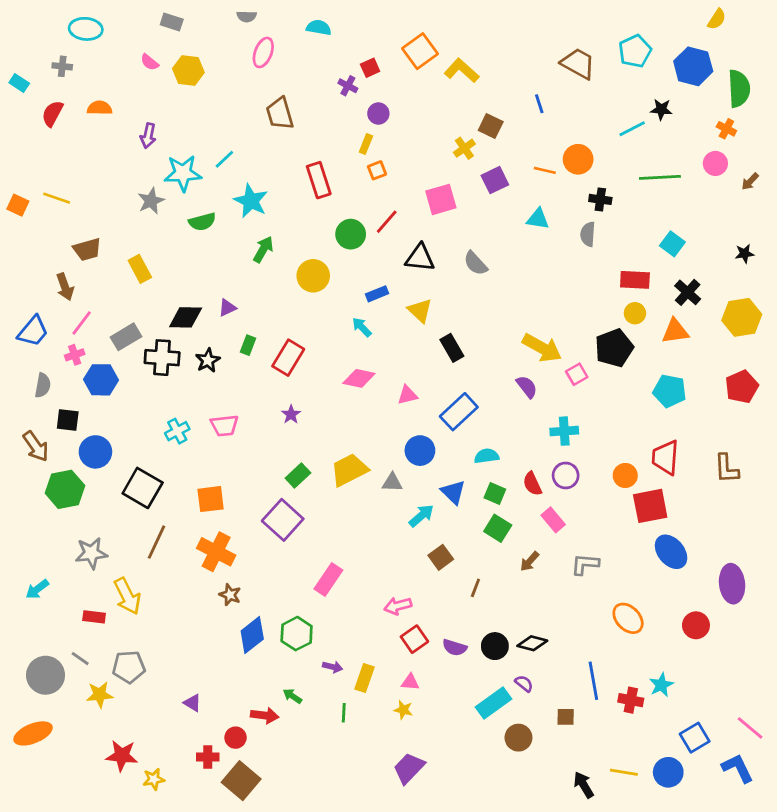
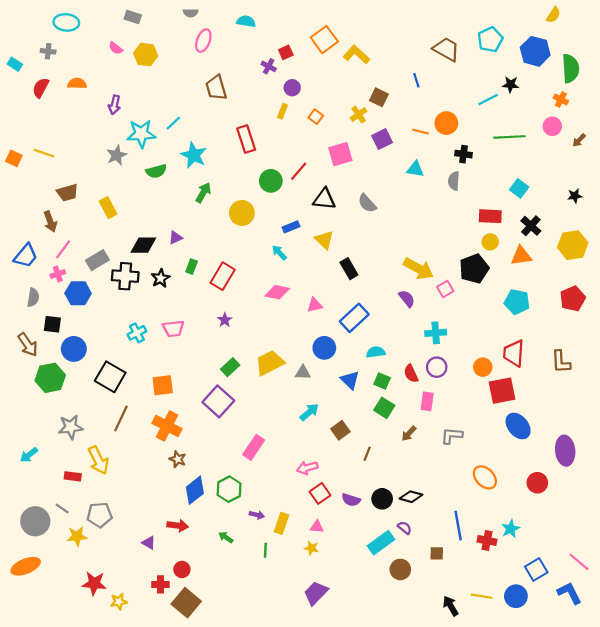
orange square: (377, 170) -> (316, 117), moved, turned -32
cyan arrow: (421, 516) -> (309, 412), moved
pink rectangle: (553, 520) -> (427, 401), turned 48
red arrow: (265, 715) -> (178, 526), moved

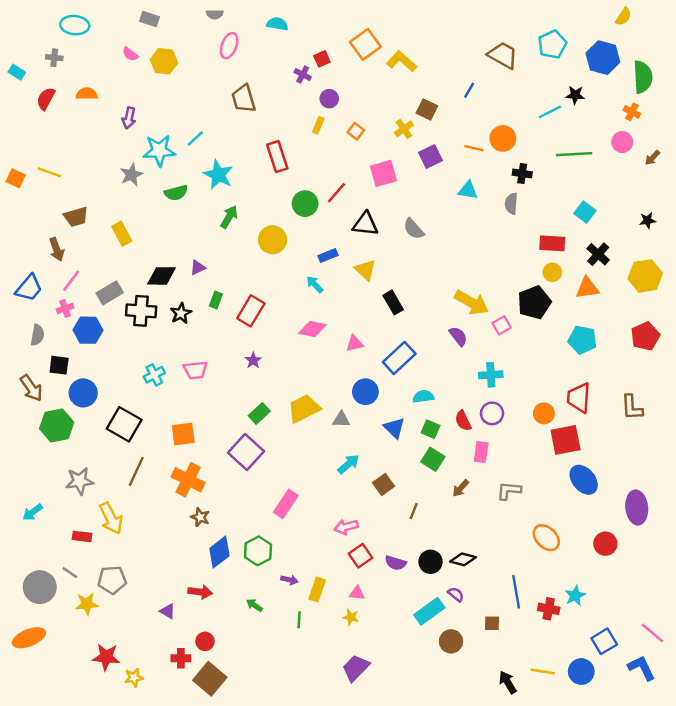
blue line: (416, 80) -> (469, 90), turned 48

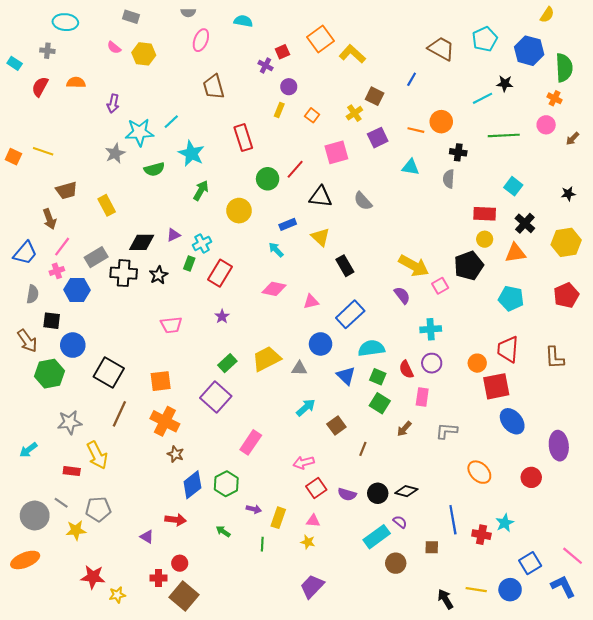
cyan cross: (154, 375) -> (202, 243), moved
cyan semicircle: (423, 397) -> (371, 348), size x1.4

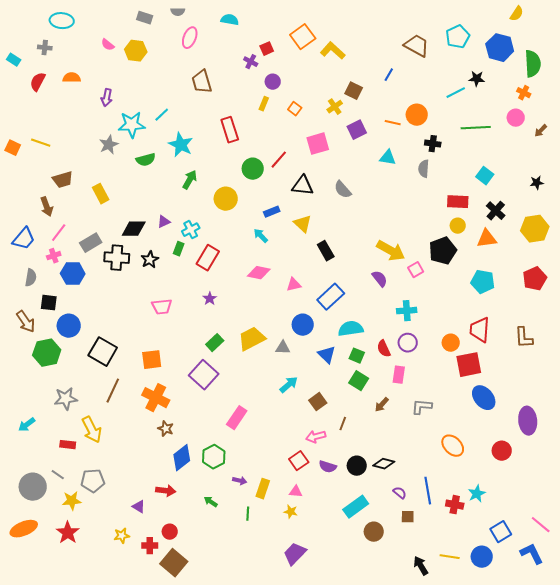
gray rectangle: (131, 17) -> (145, 18), moved
pink arrow: (304, 463) -> (316, 437), moved
purple semicircle: (400, 522) -> (400, 493), moved
red star: (93, 577) -> (68, 533), moved, turned 30
yellow star: (117, 595) -> (122, 536), moved

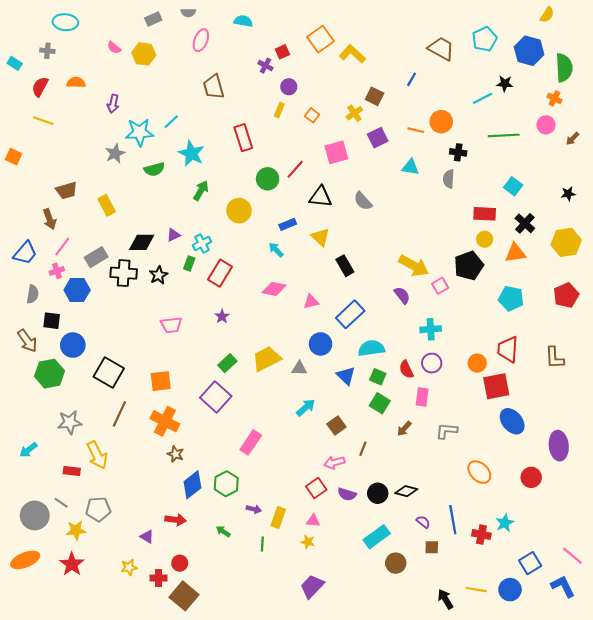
gray rectangle: (145, 18) -> (153, 19), turned -42
yellow line: (41, 143) -> (43, 121), moved

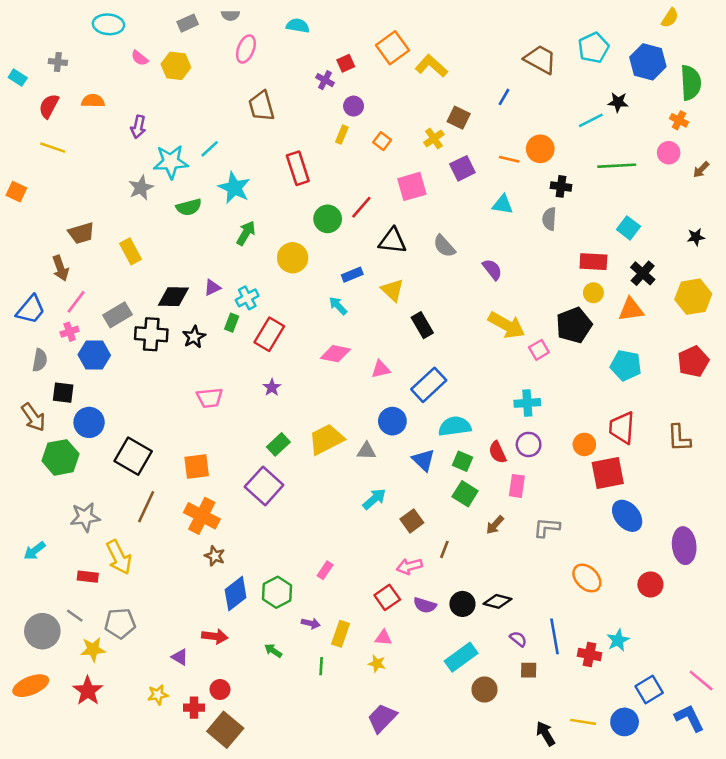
cyan ellipse: (65, 22) -> (108, 24), moved
purple semicircle: (402, 295) -> (492, 269), moved
pink rectangle: (251, 442) -> (325, 570), moved, size x0.6

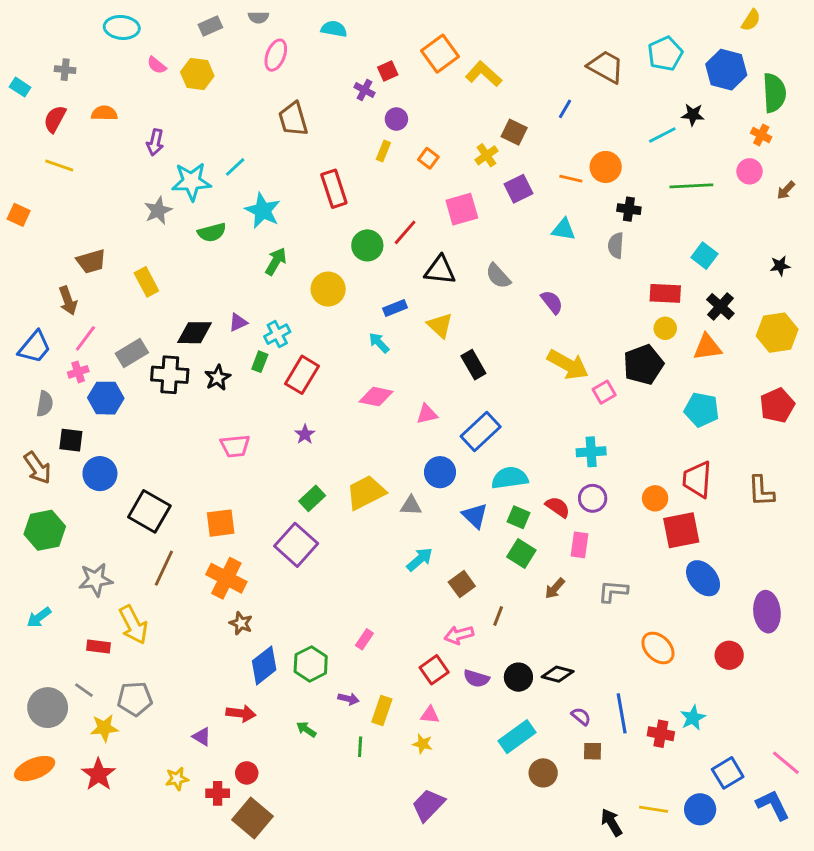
red semicircle: (497, 452) -> (558, 507), turned 150
green hexagon: (61, 457) -> (45, 530), moved

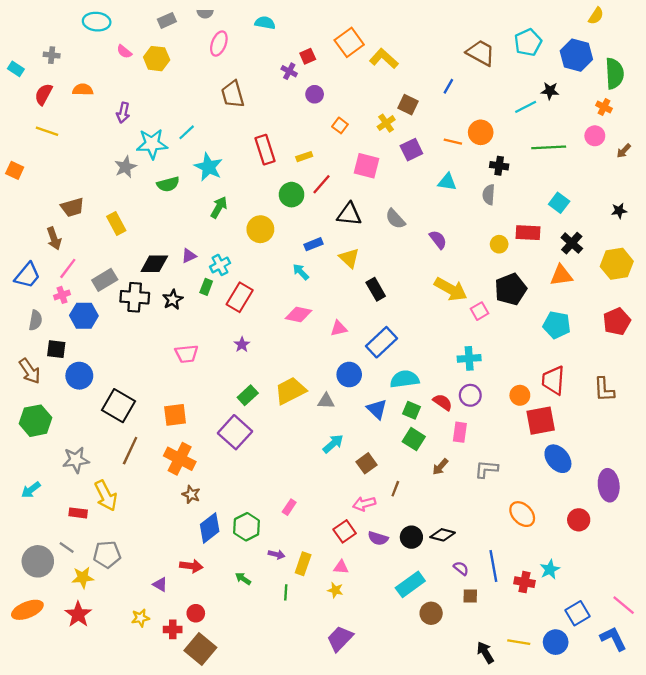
yellow rectangle: (383, 151) -> (304, 157), moved, turned 49
pink square: (462, 209) -> (366, 166), turned 30
yellow circle: (665, 328) -> (499, 244), moved

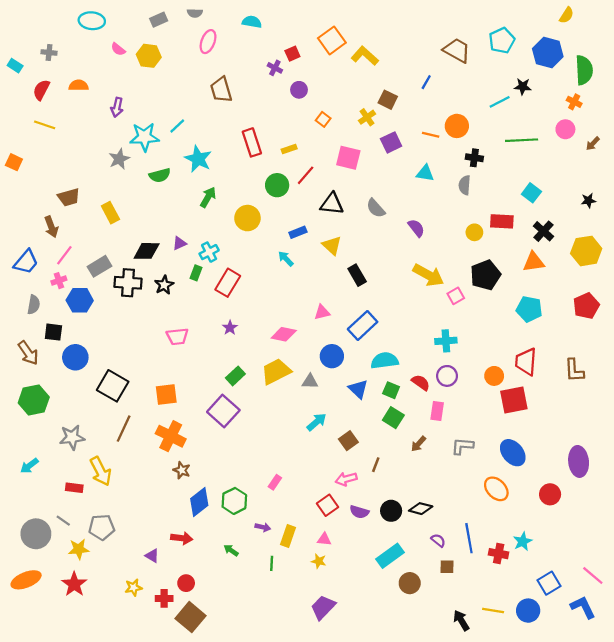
pink diamond: (298, 315) -> (284, 334), moved
blue ellipse: (558, 459) -> (513, 453), moved

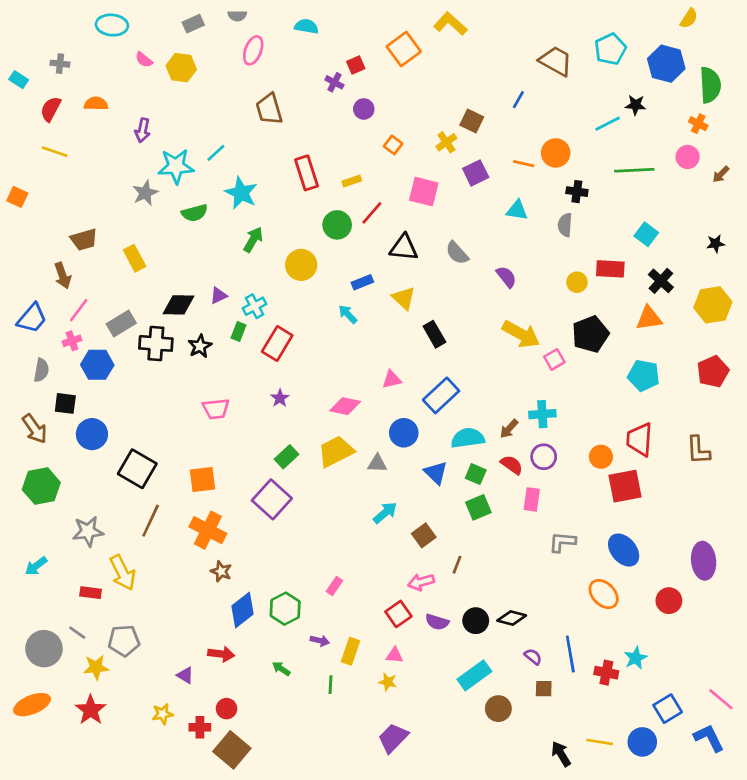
yellow L-shape: (365, 56) -> (450, 24), moved
green square: (393, 418) -> (478, 507), turned 35
brown arrow: (418, 444) -> (509, 429), moved

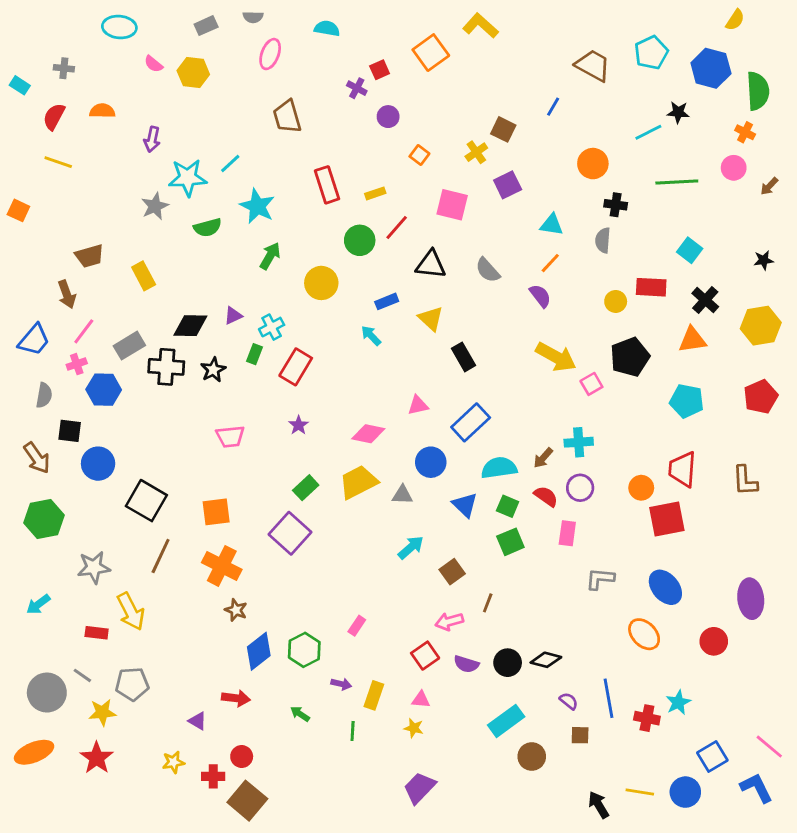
orange line: (524, 164) -> (550, 263), moved, turned -60

